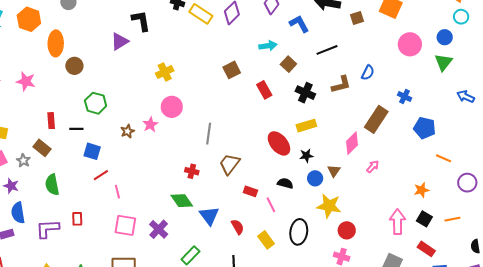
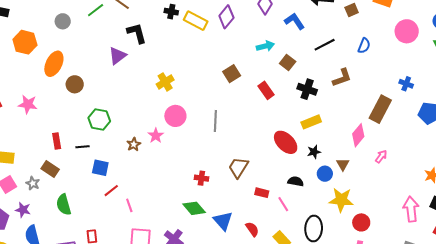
orange ellipse: (56, 43) -> (54, 64), turned 30
blue semicircle: (368, 73) -> (364, 46), moved
gray line: (209, 134) -> (215, 121), moved

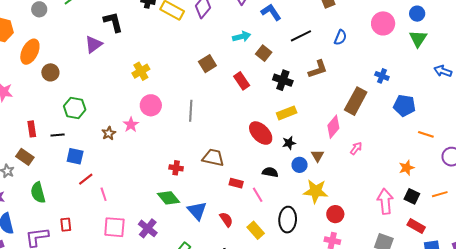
brown trapezoid: (238, 167) -> (213, 158), turned 70

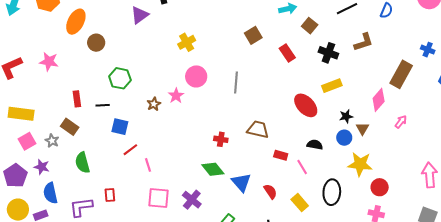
black star: (289, 143) -> (346, 116), moved

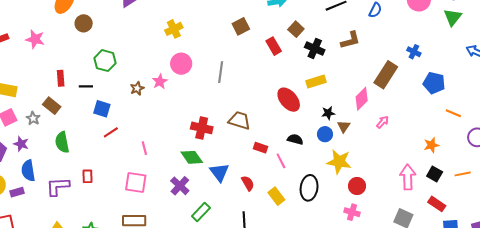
brown square: (310, 26) -> (296, 29), moved
red cross: (221, 139) -> (202, 128), size x1.5
pink line: (148, 165) -> (144, 148), moved
purple cross: (192, 200) -> (180, 186), moved

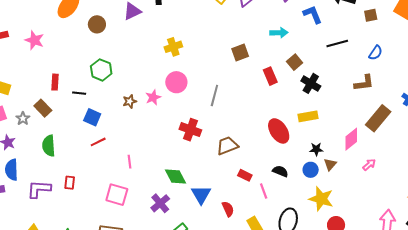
brown circle: (84, 23) -> (97, 24), moved
brown L-shape: (350, 40) -> (364, 83), moved
brown trapezoid: (239, 120) -> (227, 146), turned -45
red cross: (202, 128) -> (190, 130), moved

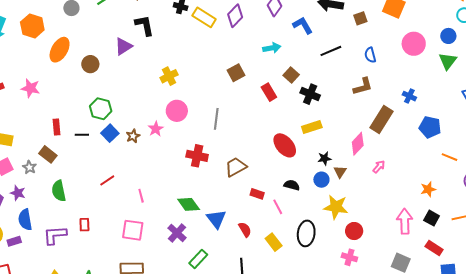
blue semicircle: (376, 53) -> (370, 55), turned 140
blue square: (92, 117) -> (110, 133), moved, turned 30

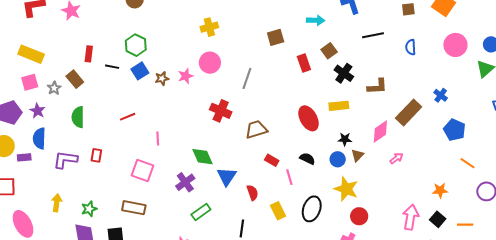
brown L-shape: (363, 86) -> (377, 86), moved

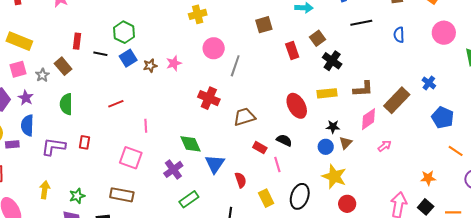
pink circle: (210, 63) -> (214, 48), moved
brown L-shape: (377, 86) -> (363, 89), moved
black semicircle: (307, 159) -> (284, 140), moved

